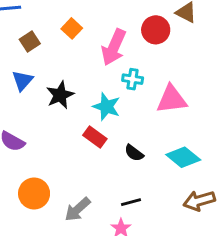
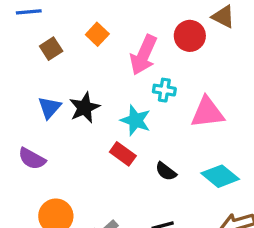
blue triangle: (22, 81) -> (49, 108), moved

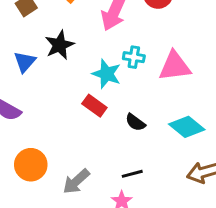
cyan cross: (164, 90) -> (134, 57), moved
black star: (85, 108) -> (60, 45), moved

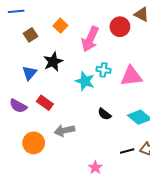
red rectangle: (94, 106) -> (45, 103), moved
black line: (132, 174) -> (127, 151), moved
gray arrow: (76, 181) -> (64, 131), moved, turned 30

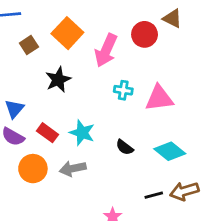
orange square: (60, 26) -> (67, 33), size x1.6
blue triangle: (29, 73) -> (14, 109), moved
cyan star: (85, 81) -> (82, 133), moved
orange circle: (34, 143) -> (33, 169), moved

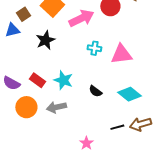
pink arrow: (106, 50) -> (81, 18), turned -140
blue triangle: (14, 109) -> (12, 30), moved, turned 35

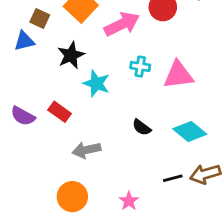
brown square: (23, 14) -> (40, 18), turned -32
cyan star: (63, 80) -> (96, 83), moved
orange circle: (26, 107) -> (72, 197), moved

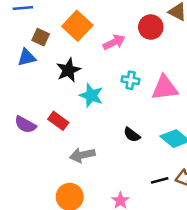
pink arrow: (122, 24) -> (114, 42), size x0.7

